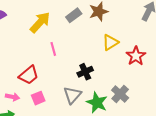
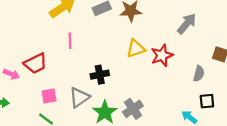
red star: (136, 56) -> (162, 55), moved
pink arrow: (13, 97) -> (11, 74), moved
pink square: (38, 98) -> (49, 96), moved

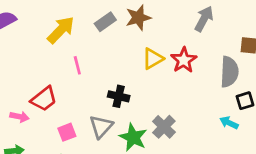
gray semicircle: (199, 74) -> (229, 72), size x1.6
black cross: (100, 75) -> (119, 96), turned 36

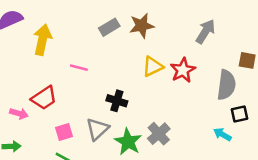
yellow arrow: (61, 30) -> (42, 40), moved, turned -36
pink line: (77, 65) -> (79, 68), turned -66

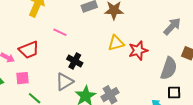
gray arrow: (205, 31) -> (172, 26), moved
black cross: (117, 101) -> (75, 61), moved
pink square: (64, 132) -> (23, 78), moved

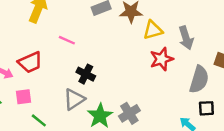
gray arrow: (172, 26) -> (186, 38), moved, turned 120
yellow triangle: (116, 43) -> (153, 30), moved

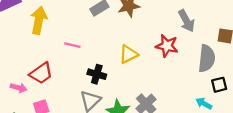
yellow triangle: (153, 30) -> (128, 54), moved
red star: (162, 59) -> (167, 46), turned -30

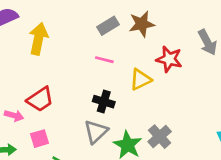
pink line: (72, 45) -> (104, 60), moved
red star: (167, 46) -> (169, 59), moved

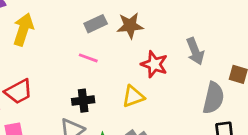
yellow triangle: (140, 79) -> (133, 96), moved
black cross: (104, 102) -> (83, 101), turned -30

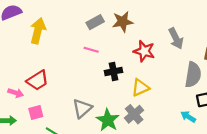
yellow triangle: (133, 96) -> (140, 88), moved
black cross: (83, 101) -> (114, 71), moved

